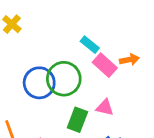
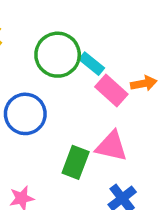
green circle: (64, 79) -> (58, 55), moved
pink triangle: (105, 107) -> (111, 146), size x1.4

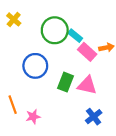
green rectangle: (76, 162) -> (66, 82), moved

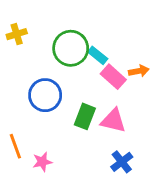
yellow cross: (14, 19) -> (17, 34), turned 32

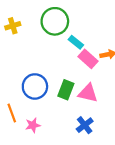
green circle: (71, 48) -> (55, 21), moved
blue circle: (45, 95) -> (35, 86), moved
blue cross: (122, 162) -> (85, 125), moved

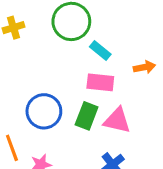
pink rectangle: (88, 59) -> (100, 82), moved, turned -36

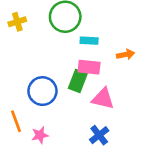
cyan rectangle: (100, 50) -> (89, 41), turned -36
green rectangle: (87, 116) -> (78, 81), moved

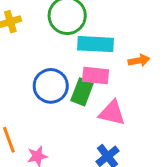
cyan rectangle: (89, 41) -> (96, 44), size x1.6
blue circle: (42, 91) -> (51, 86), moved

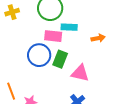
cyan rectangle: (96, 44) -> (69, 27), size x0.7
pink rectangle: (96, 75) -> (53, 36), moved

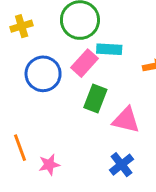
pink rectangle: (53, 36) -> (85, 63), turned -54
blue circle: (39, 55) -> (43, 74), moved

